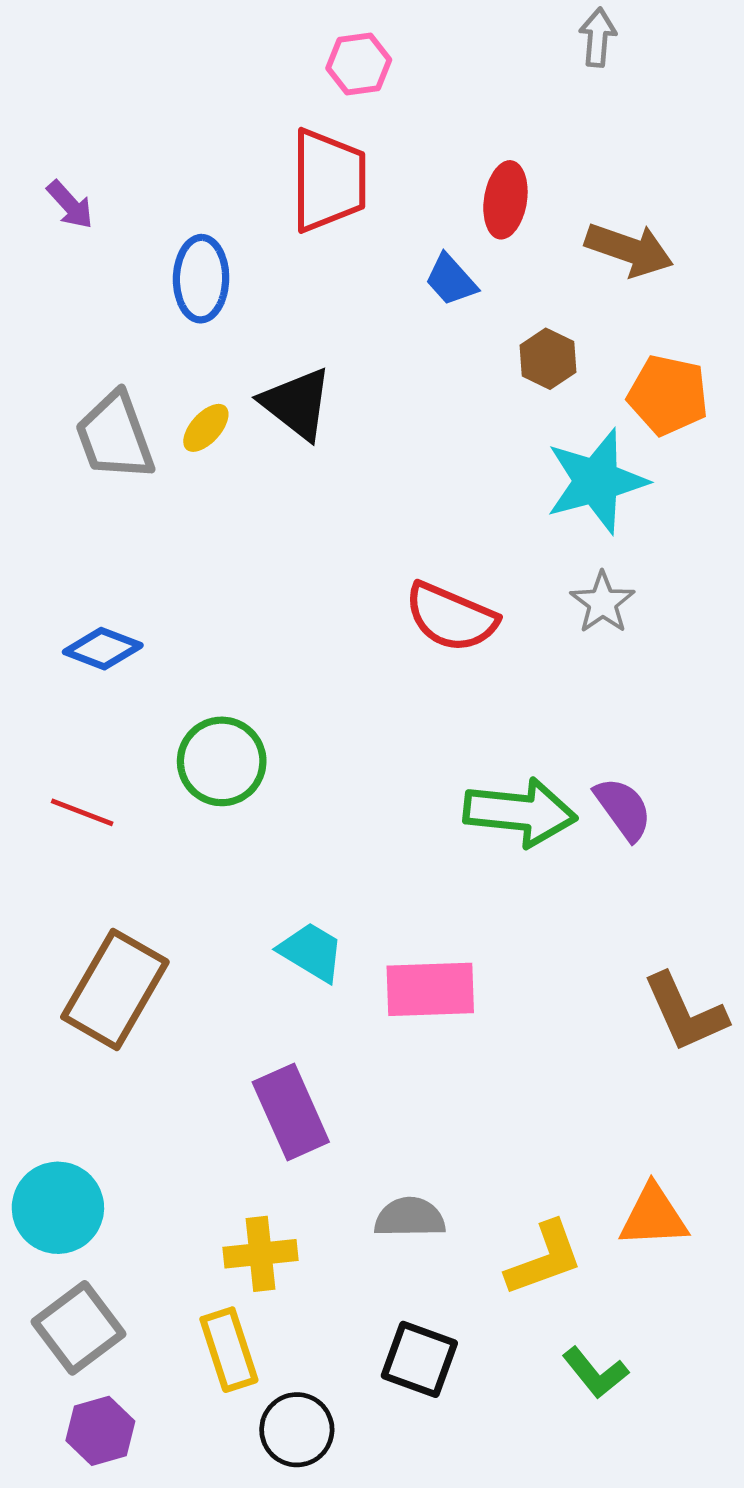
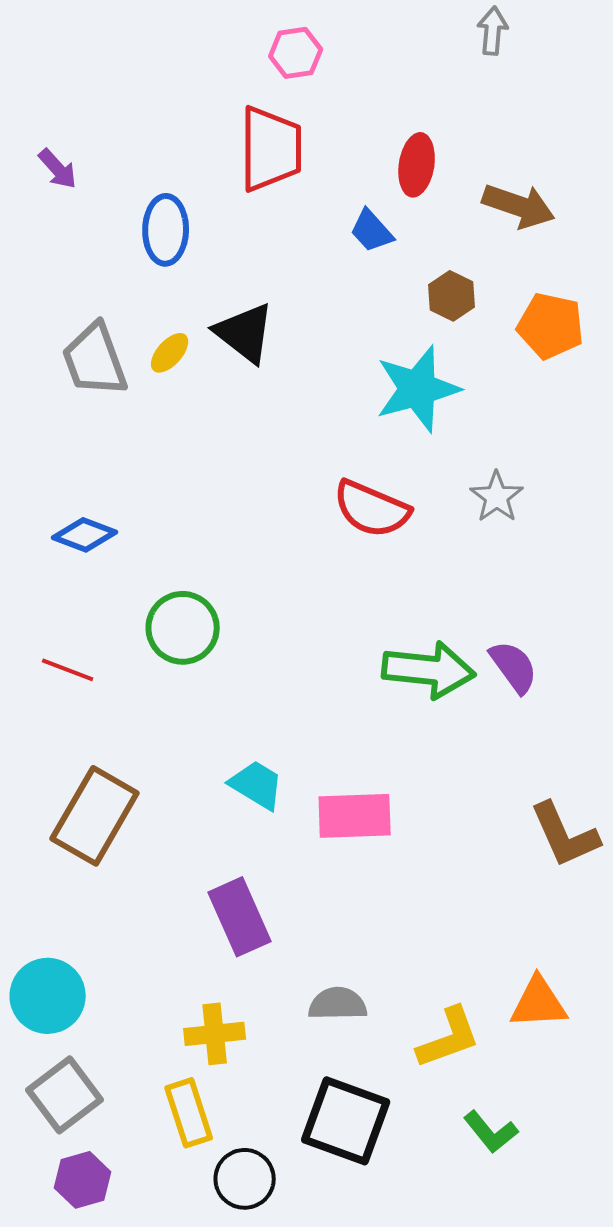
cyan star: (596, 481) -> (418, 389), moved
black square: (419, 1359) -> (346, 1121), size x1.4

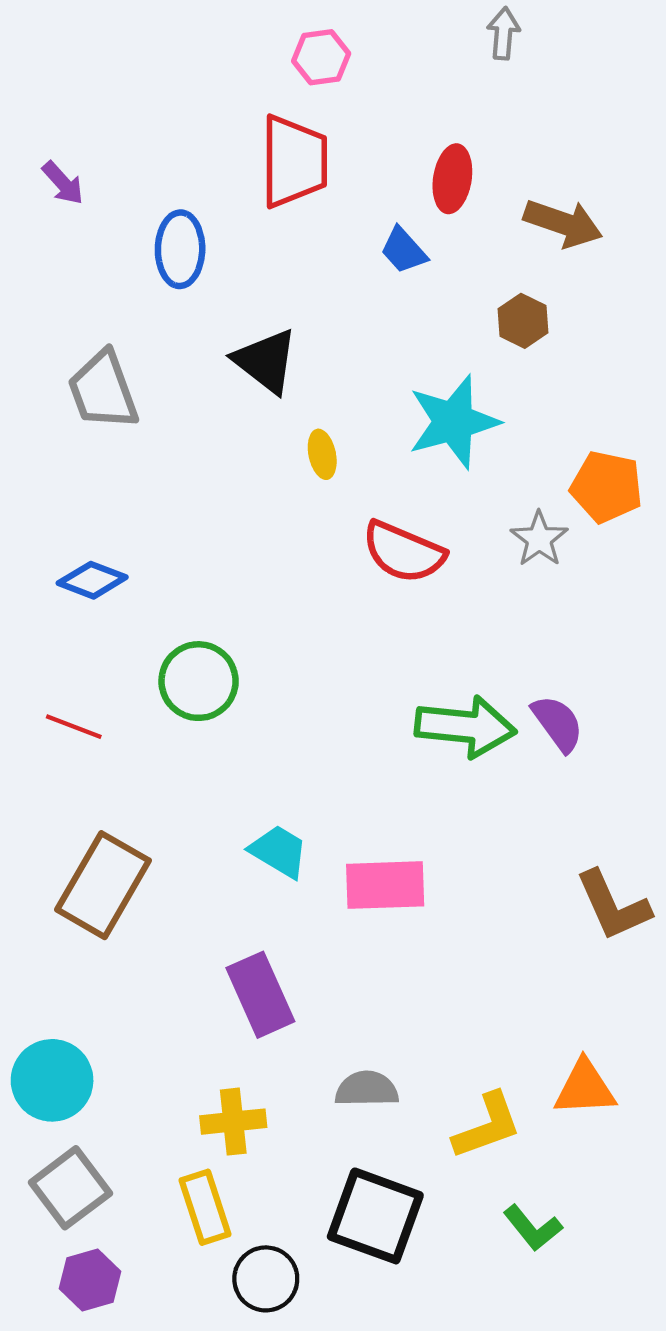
gray arrow: (493, 31) -> (503, 33), moved
brown hexagon: (452, 296) -> (523, 321), moved
orange pentagon: (551, 326) -> (606, 487), moved
yellow ellipse: (170, 353) -> (322, 454), moved, turned -54

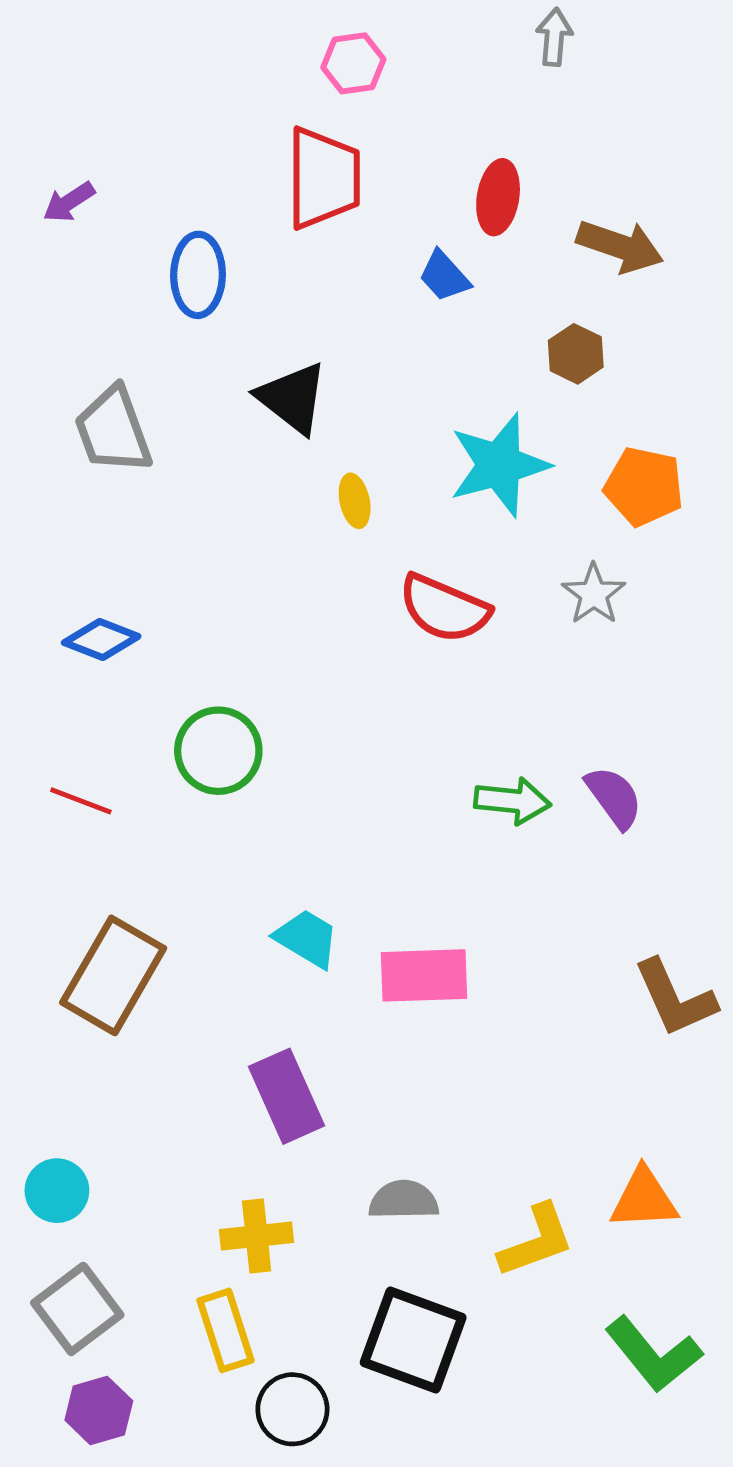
purple arrow: (63, 183) -> (69, 202), turned 99
orange pentagon: (606, 487) -> (644, 486), moved
green arrow: (465, 727) -> (512, 801), size x0.7
cyan circle: (52, 1080) -> (57, 1191), size x0.7
green L-shape: (533, 1228) -> (653, 1354), moved, size x1.5

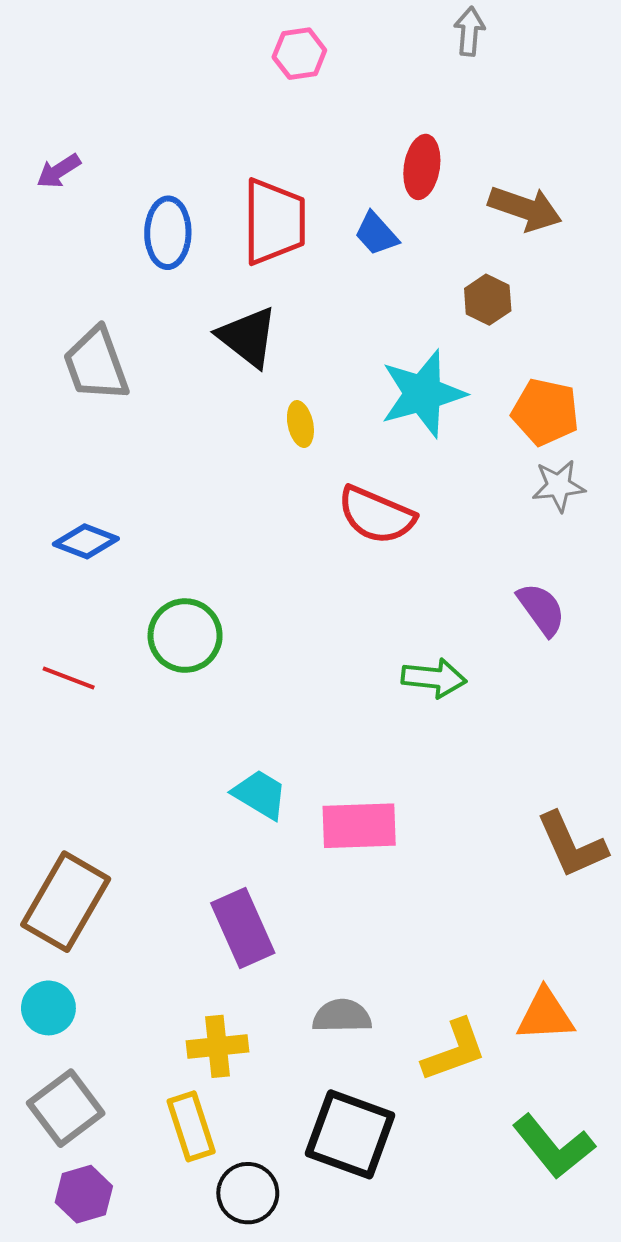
red trapezoid: (324, 178) -> (274, 222), moved
gray star: (594, 594) -> (558, 486), moved, turned 30
purple semicircle: (614, 797) -> (541, 609), moved
brown rectangle: (113, 975) -> (66, 902), moved

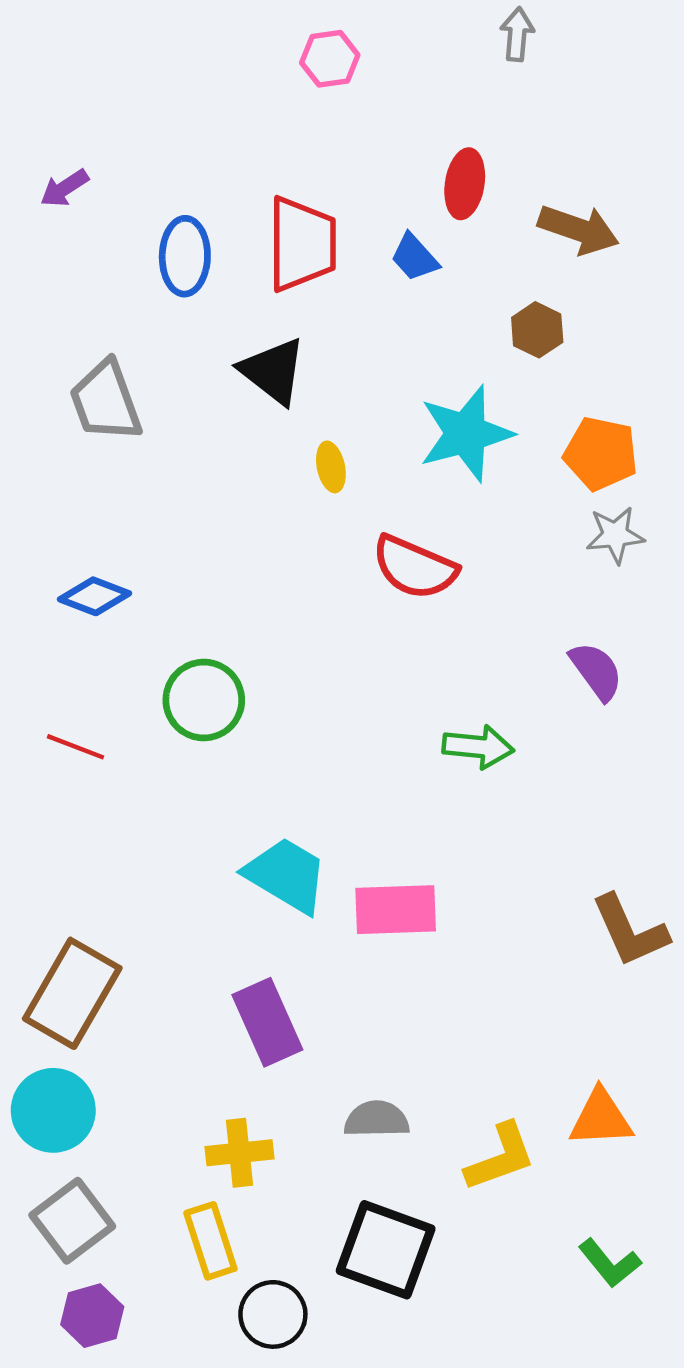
cyan trapezoid: (260, 794) -> (286, 875), size x1.4
cyan circle: (48, 1008) -> (53, 1110), size x1.4
green L-shape: (553, 1147) -> (610, 1263), size x0.7

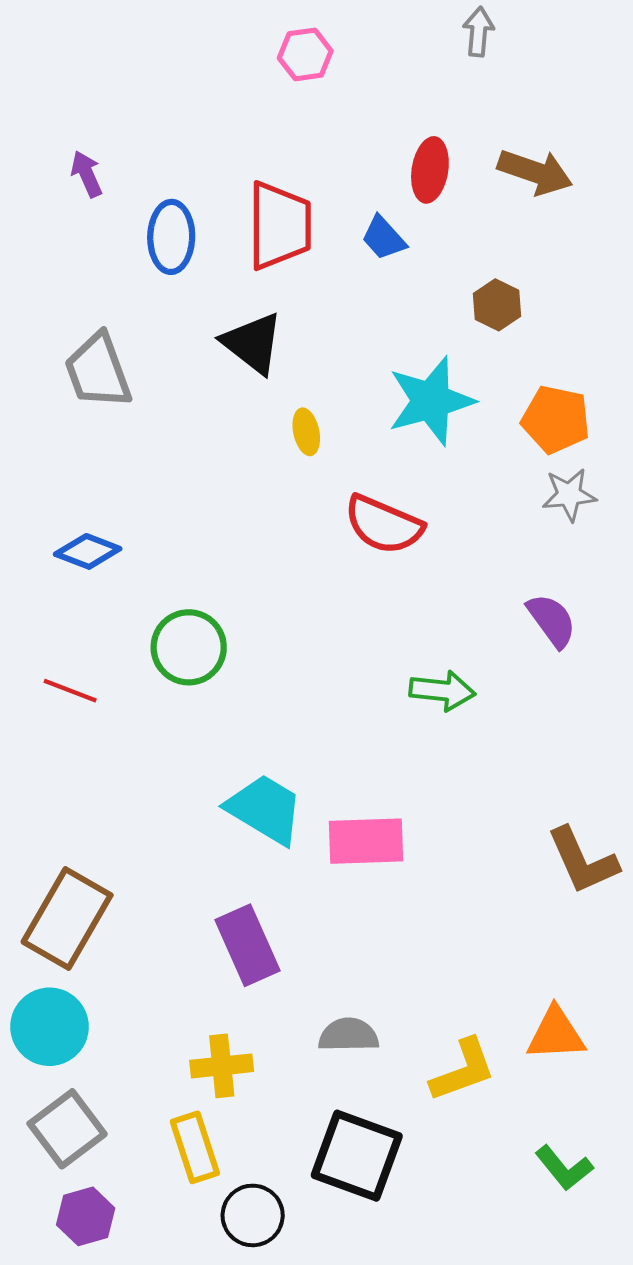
purple arrow: (64, 188) -> (87, 174), moved, turned 99
brown arrow: (578, 229) -> (535, 172), moved

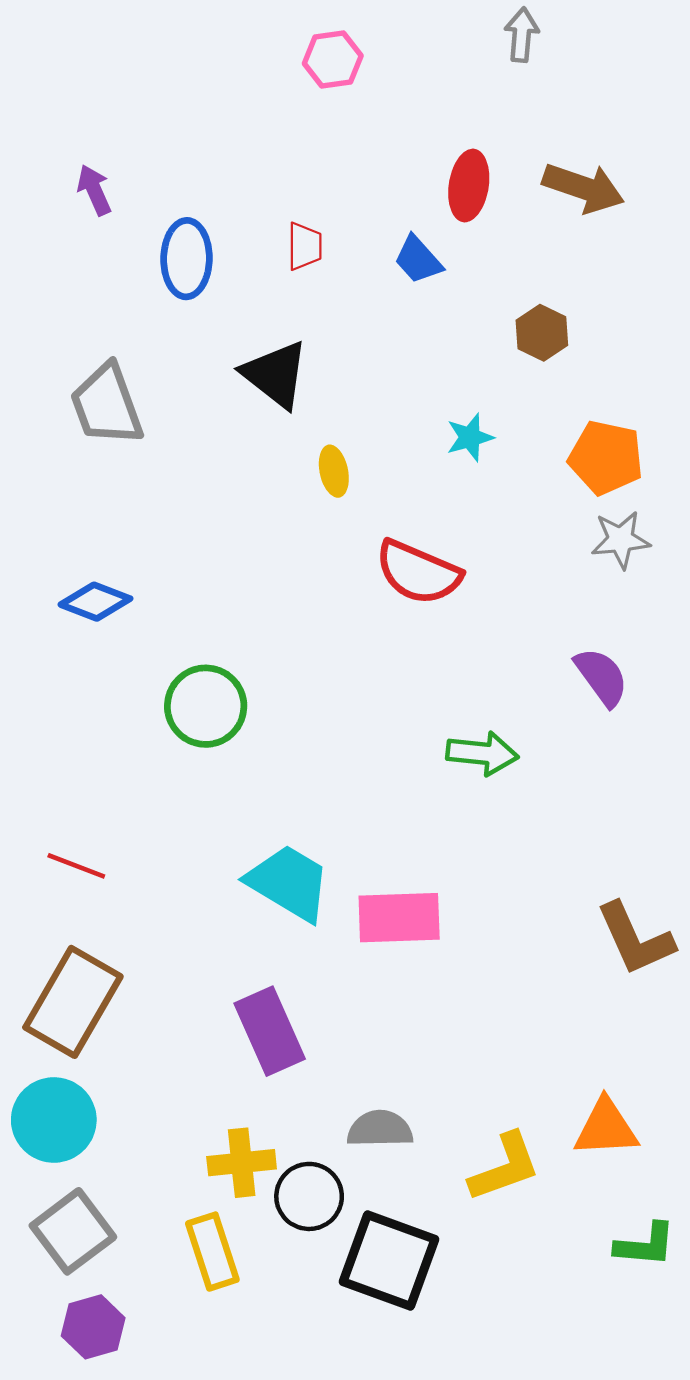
red trapezoid: (279, 226) -> (305, 246), size x0.5
cyan star: (431, 401) -> (470, 437), size x0.5
red line: (70, 691) -> (76, 866), moved
green L-shape: (564, 1168) -> (645, 1245), moved, turned -46
black circle: (253, 1215) -> (309, 1196), moved

